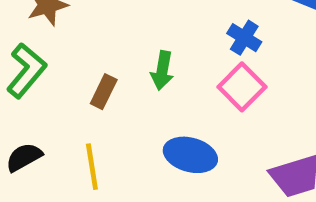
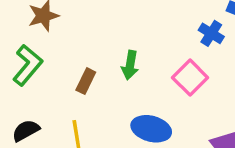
blue cross: (244, 38) -> (211, 33), moved

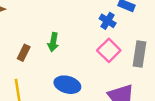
pink square: (190, 78) -> (109, 50), moved

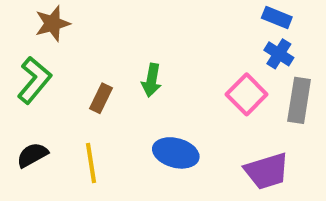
blue cross: (108, 21) -> (279, 54), moved

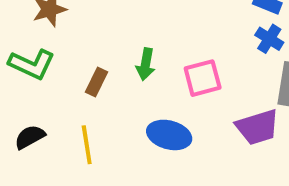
green L-shape: (34, 80) -> (32, 64), turned 75
pink square: (247, 94) -> (203, 78), moved, turned 30
purple trapezoid: (267, 171) -> (257, 127), moved

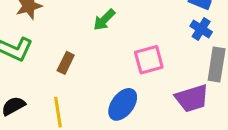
green arrow: (146, 64) -> (104, 20), moved, turned 35
blue ellipse: (169, 135) -> (123, 104), turned -68

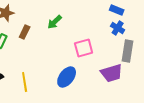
brown rectangle: (66, 63) -> (25, 32), moved

